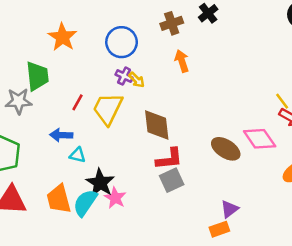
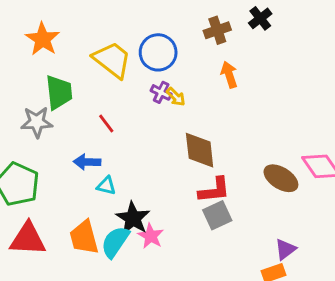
orange star: (63, 37) -> (43, 39), moved
red line: (78, 102) -> (106, 123), turned -66
yellow trapezoid: (108, 109) -> (112, 60), moved, turned 102

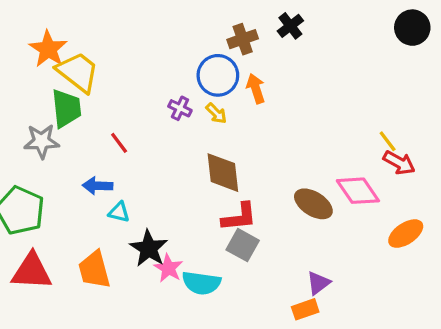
blue circle: (158, 52) -> (218, 75), moved
yellow trapezoid: (112, 60) -> (78, 72), moved
yellow arrow: (176, 97) -> (216, 113), moved
gray square: (217, 215) -> (243, 245), turned -36
cyan semicircle: (115, 242) -> (201, 283), moved, turned -116

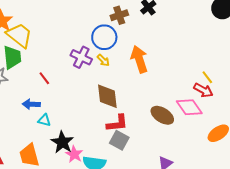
orange arrow: (256, 89) -> (139, 59), moved, size x1.5
purple cross: (180, 108) -> (81, 57), size x1.5
red arrow: (399, 163) -> (203, 90), moved

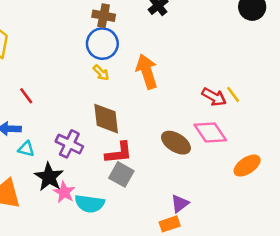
brown cross: (119, 15) -> (104, 16), moved, turned 30
purple cross: (81, 57) -> (69, 144), moved
red arrow: (203, 90) -> (214, 97), moved

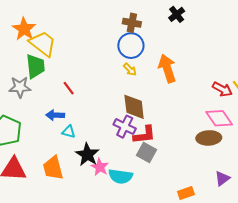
brown ellipse: (176, 143) -> (209, 138), moved, turned -35
purple cross: (69, 144) -> (125, 127), moved
purple triangle: (180, 204) -> (222, 178), moved

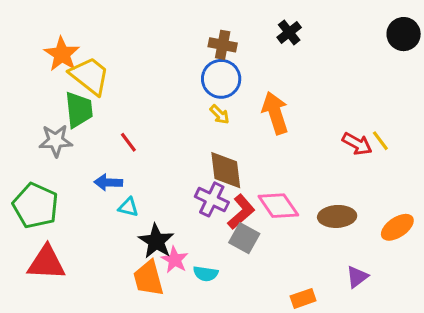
pink diamond: (219, 118) -> (278, 206), moved
red L-shape: (144, 135) -> (241, 212), turned -35
orange trapezoid: (53, 168) -> (148, 278), moved
cyan semicircle: (121, 176) -> (206, 274), size x0.7

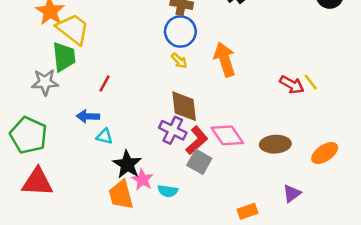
red line: (128, 142) -> (104, 83), turned 66

